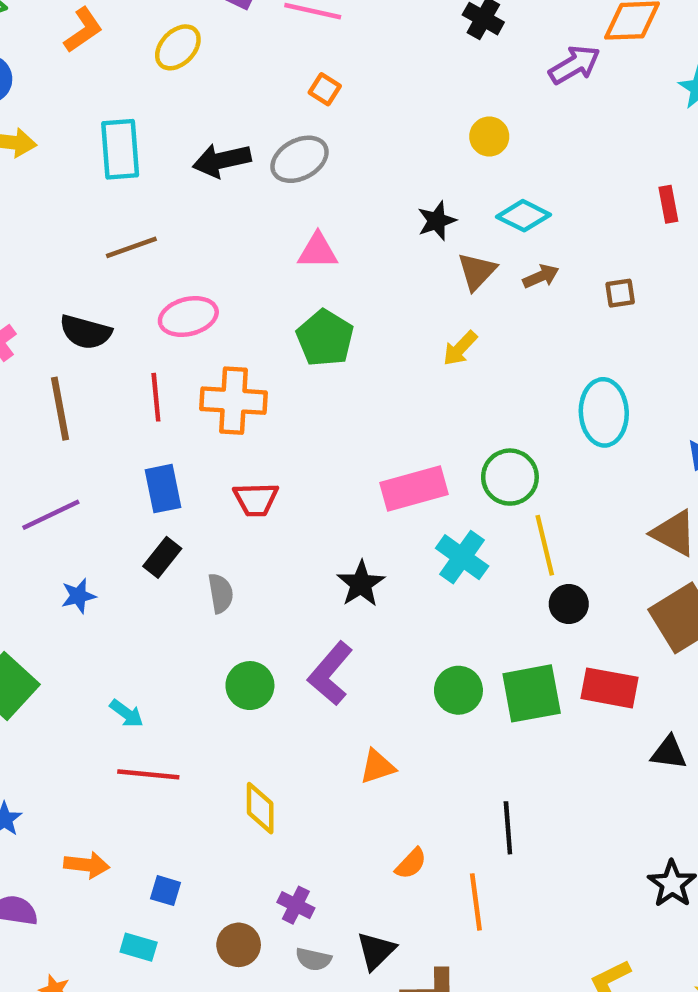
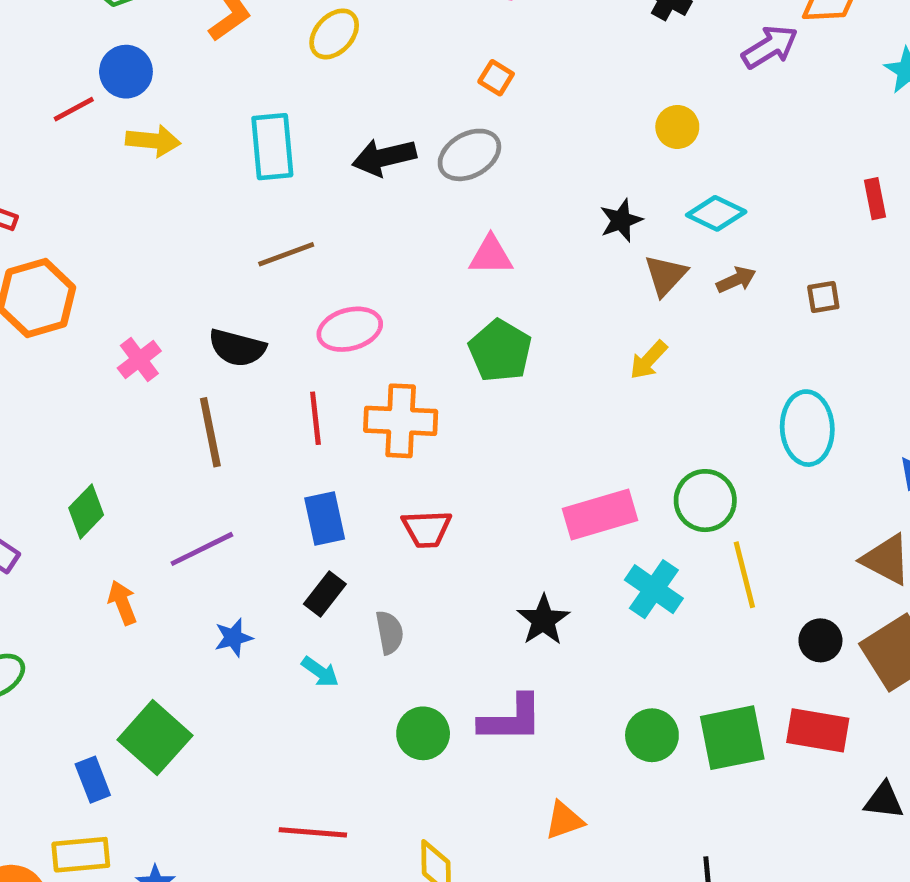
black circle: (569, 604) -> (820, 640), moved
purple L-shape: (330, 674) -> (511, 719), turned -130
cyan arrow: (127, 713) -> (320, 672), moved

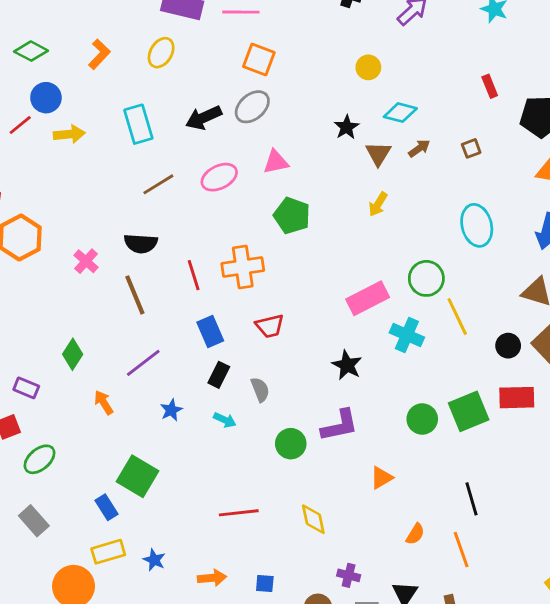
orange square: (496, 78) -> (259, 60), size x1.6
pink ellipse: (350, 329) -> (219, 177), moved

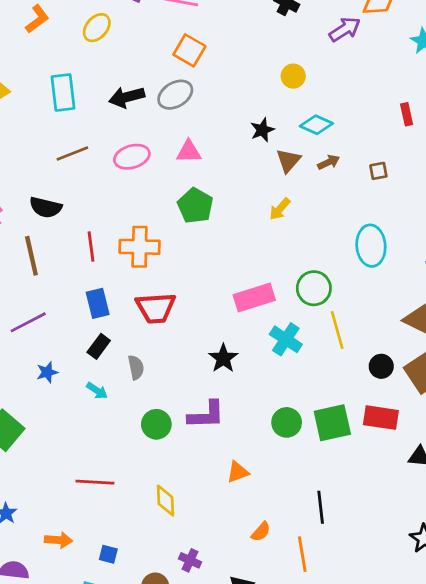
red trapezoid: (270, 326) -> (156, 308), size x1.4

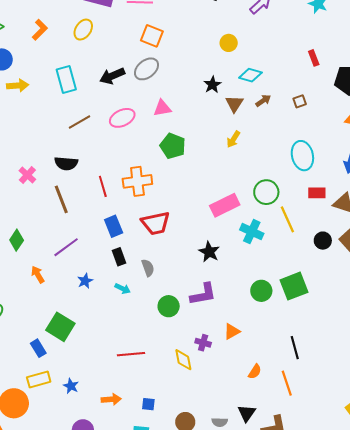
black rectangle: (99, 346) -> (119, 257), turned -48
red rectangle: (381, 418) -> (317, 193), moved, size x0.7
purple cross: (190, 560) -> (203, 343), moved

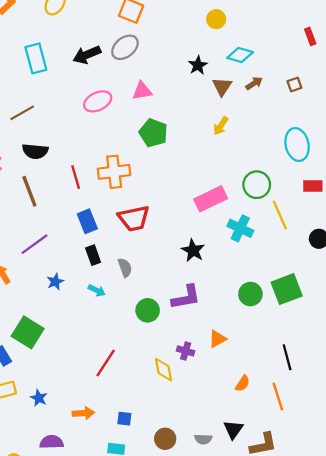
brown line: (79, 122) -> (22, 113), moved
red line: (131, 354) -> (106, 363), turned -52

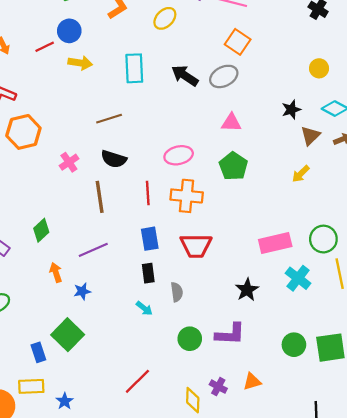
black arrow: (87, 55) -> (185, 76), turned 44
pink ellipse: (98, 101) -> (179, 155), moved
blue star: (55, 282) -> (82, 291), moved

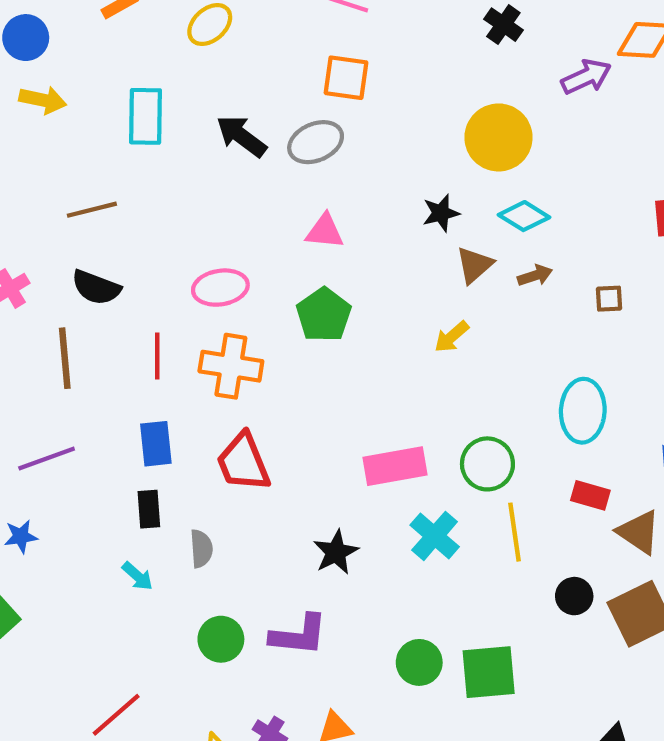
orange square: (238, 42) -> (346, 78), turned -30
yellow circle: (319, 68) -> (498, 137), size x1.8
red trapezoid: (196, 246) -> (243, 462), turned 64

